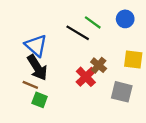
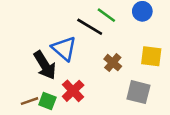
blue triangle: (36, 46) -> (64, 48), moved
red cross: (86, 77) -> (73, 91), moved
brown line: (30, 85) -> (29, 101), moved, turned -42

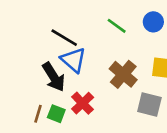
black line: (90, 27) -> (64, 38), moved
brown cross: (113, 63) -> (123, 74), size x1.5
brown line: (29, 101) -> (38, 114), turned -54

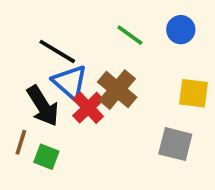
brown cross: (123, 74) -> (117, 90), moved
red cross: (83, 103) -> (88, 108), moved
brown line: (38, 114) -> (21, 142), moved

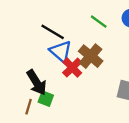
black arrow: (43, 106) -> (37, 83), moved
brown line: (21, 142) -> (29, 107), moved

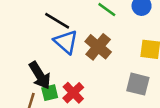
red cross: (72, 68) -> (73, 93), moved
green square: (46, 99) -> (50, 93), turned -35

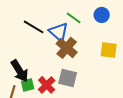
blue triangle: (66, 42) -> (59, 32), moved
gray square: (138, 84) -> (68, 78), moved

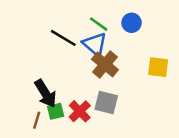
blue circle: (102, 15) -> (132, 23), moved
green line: (74, 18) -> (99, 24), moved

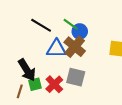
blue circle: (132, 23) -> (80, 31), moved
green line: (99, 24) -> (71, 24), moved
blue triangle: (95, 44) -> (56, 49), moved, turned -40

